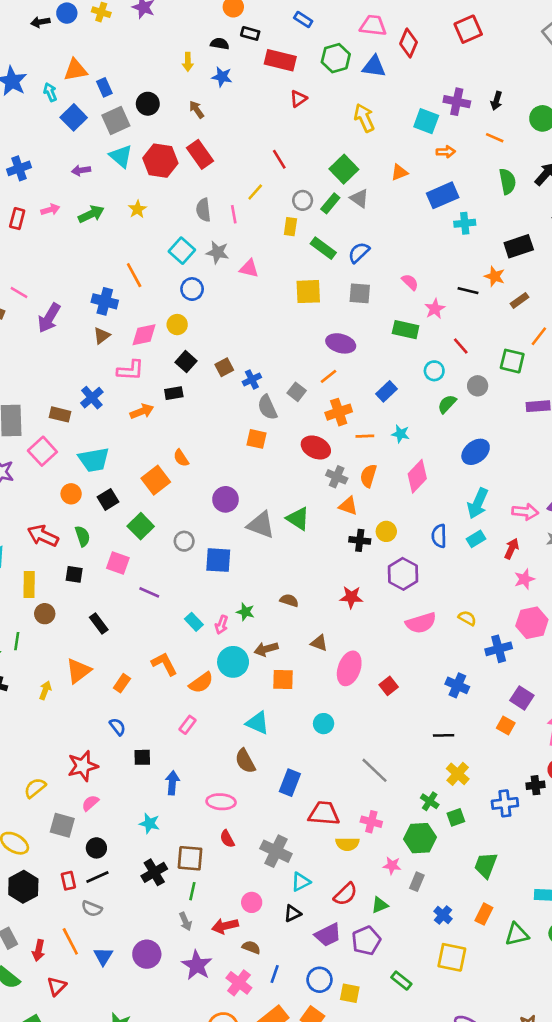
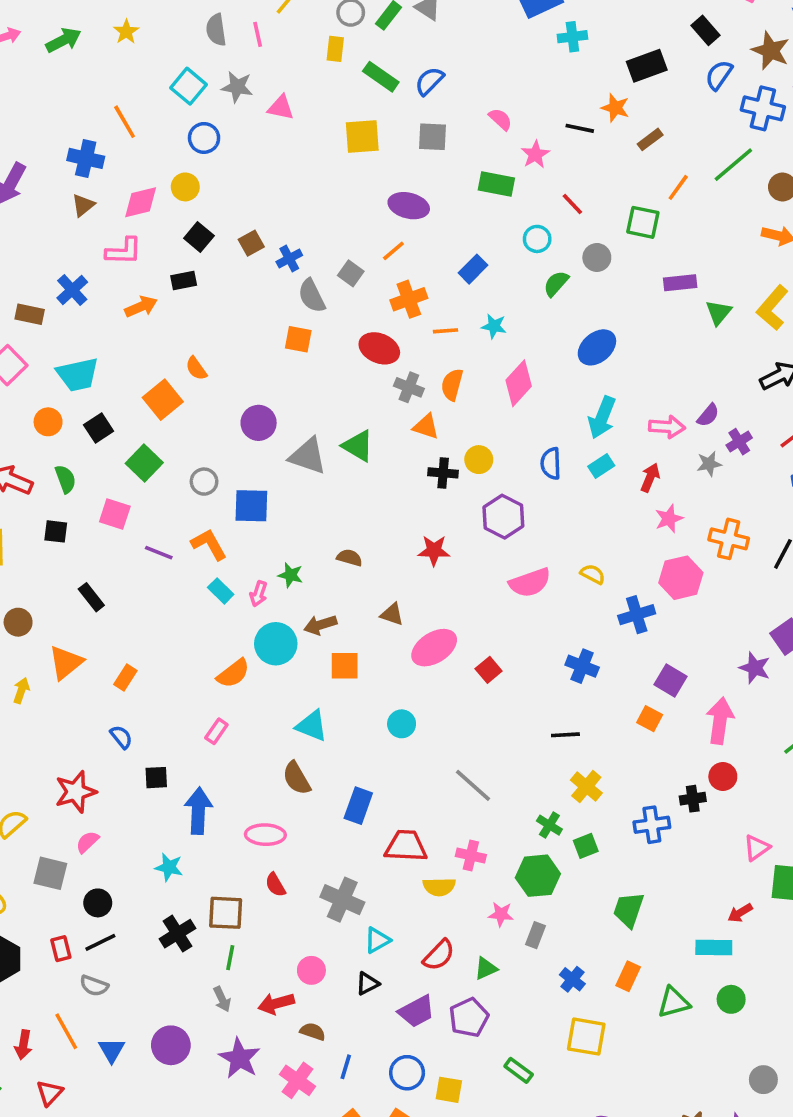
brown circle: (45, 614) -> (18, 622), moved
orange L-shape: (164, 664) -> (209, 544), moved
pink ellipse: (349, 668) -> (434, 648), turned 40
blue arrow: (172, 783) -> (198, 811), size x1.4

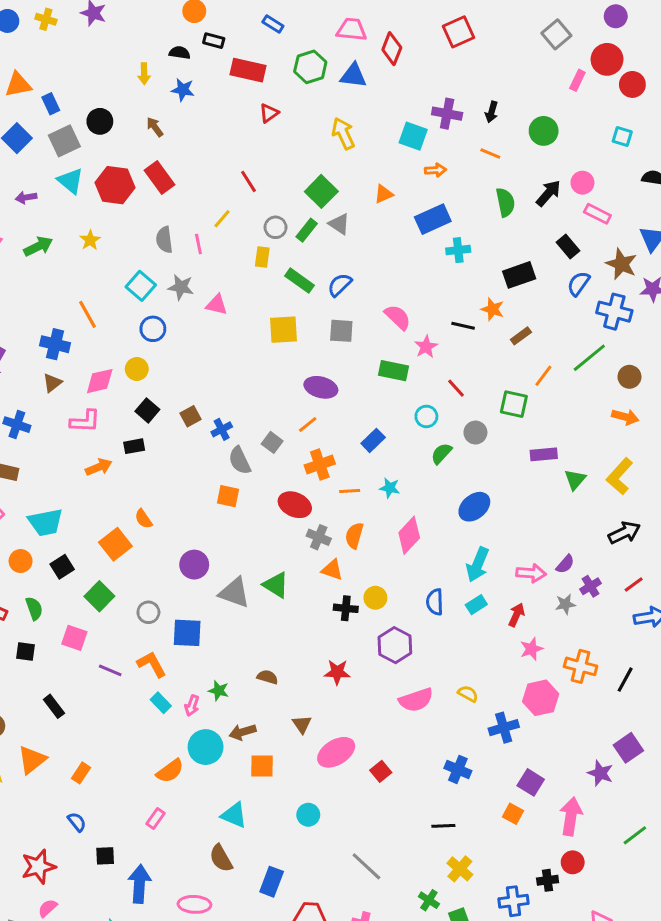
pink semicircle: (500, 119) -> (398, 317), size x1.4
blue cross: (72, 290) -> (17, 425), moved, turned -30
brown triangle: (392, 614) -> (302, 724), turned 36

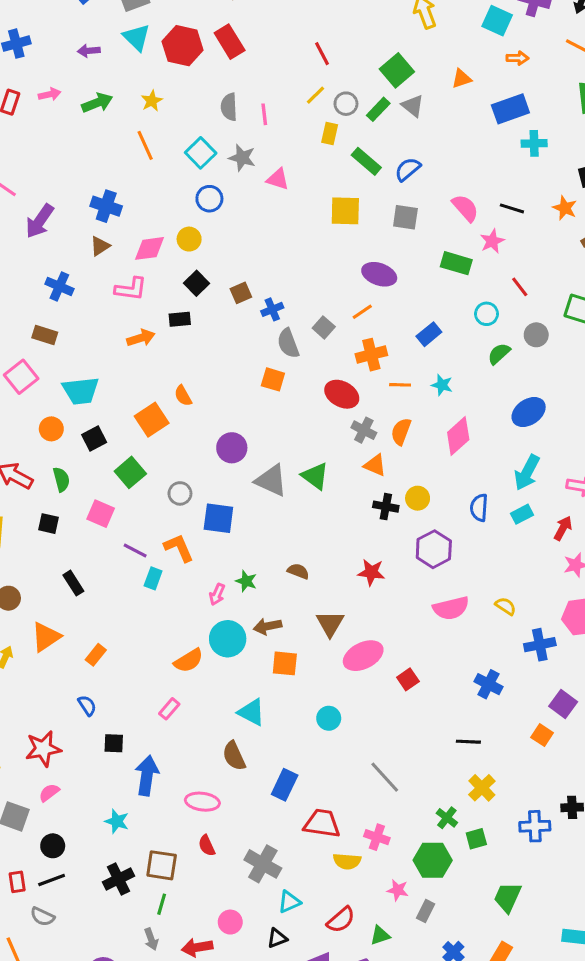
yellow line: (222, 219) -> (316, 95), moved
orange line: (88, 314) -> (145, 145), moved
black line: (463, 326) -> (512, 208), moved
cyan rectangle: (161, 703) -> (153, 578), moved, turned 60
brown triangle: (302, 724) -> (330, 623), size x1.4

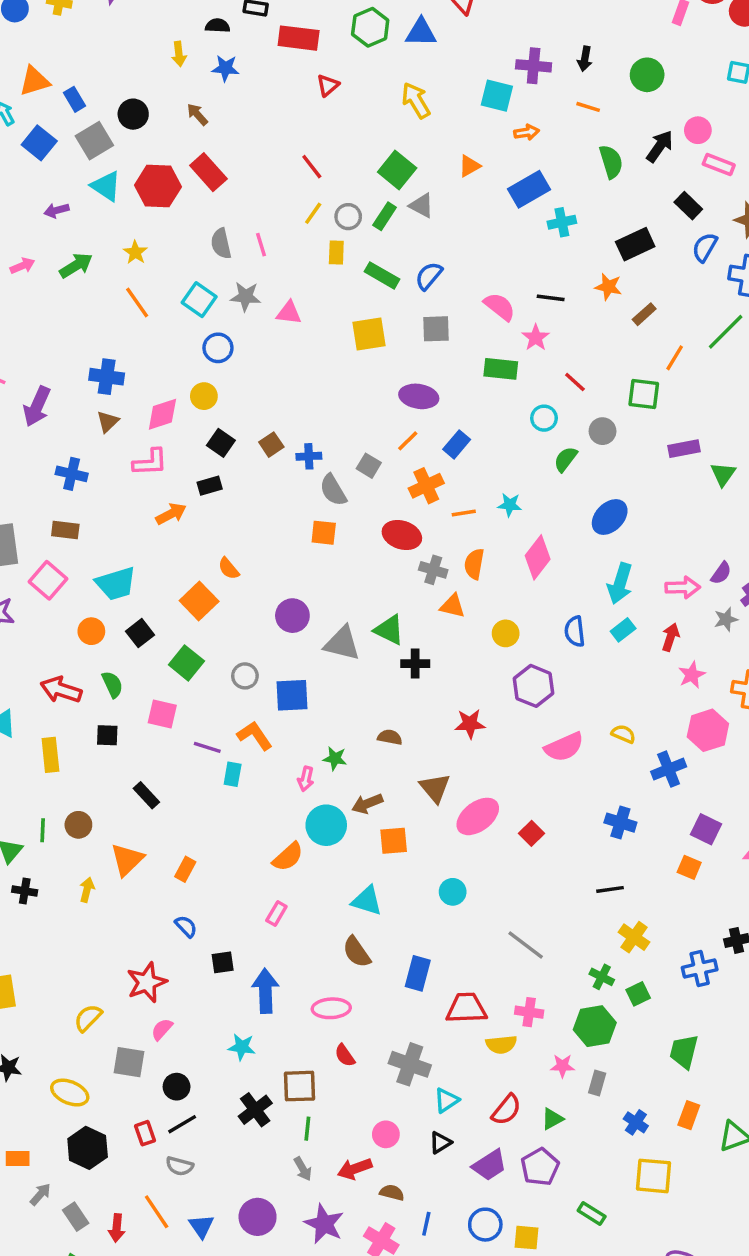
blue cross: (272, 309) -> (309, 456), turned 30
blue rectangle: (429, 334) -> (457, 444), moved
black cross: (386, 507) -> (415, 664), moved

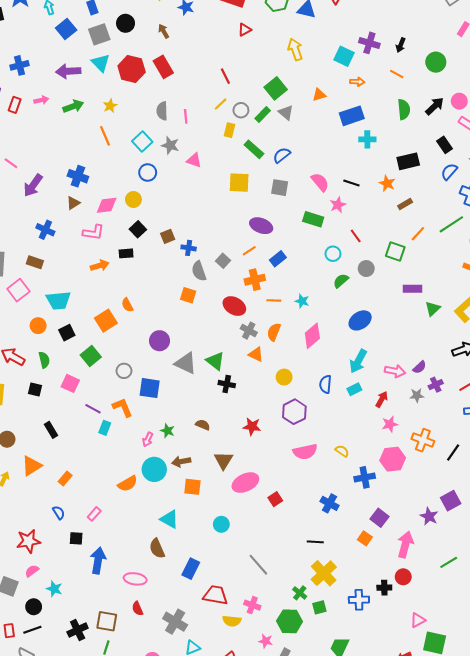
purple arrow: (57, 210) -> (68, 71), size x1.6
pink rectangle: (276, 913) -> (94, 514), moved
yellow cross: (634, 937) -> (324, 573), size x1.4
cyan star: (242, 1047) -> (54, 589), moved

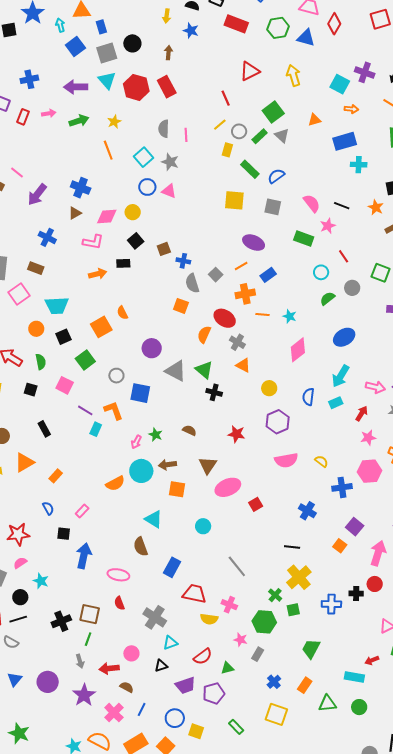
red triangle: (245, 30) -> (250, 71), moved, size x1.5
brown arrow: (164, 31) -> (168, 53), turned 32
pink triangle: (194, 160) -> (169, 191), moved
orange semicircle: (274, 332) -> (204, 334), moved

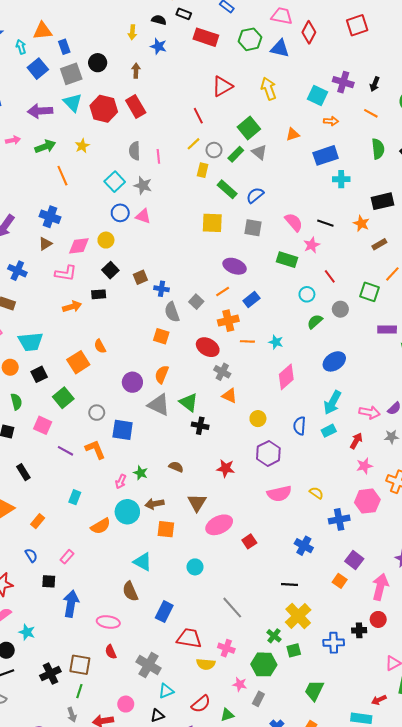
orange line: (108, 150) -> (62, 176), moved
orange semicircle: (204, 334) -> (162, 374), moved
cyan rectangle: (96, 429) -> (75, 497), moved

